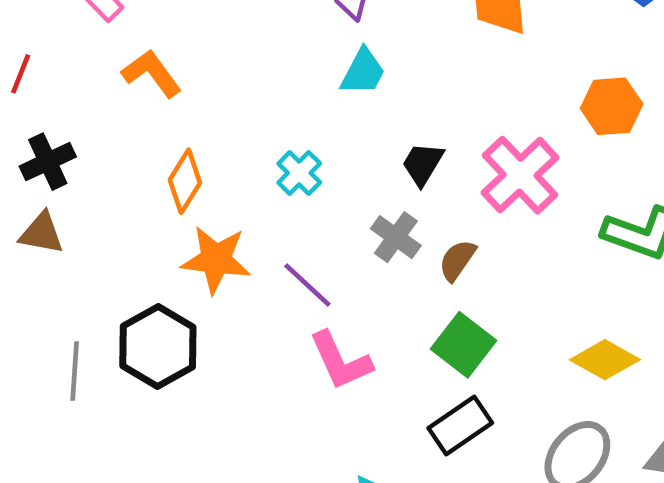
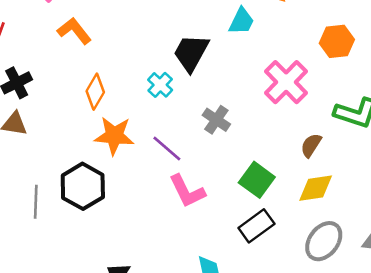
cyan trapezoid: (363, 72) -> (241, 21), moved
black trapezoid: (423, 164) -> (191, 53), moved, size x1.5
brown semicircle: (457, 260) -> (311, 145), moved
yellow diamond: (605, 360) -> (316, 188), moved, turned -36

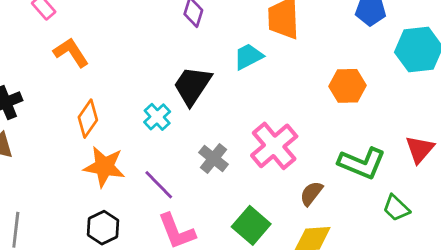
cyan trapezoid: (241, 21) -> (248, 56), turned -148
pink cross: (286, 82) -> (274, 146), moved
black hexagon: (83, 186) -> (103, 228), moved, size x0.7

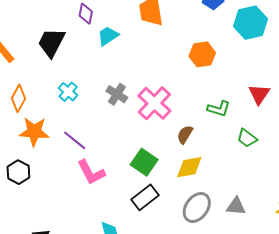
cyan trapezoid: (248, 56) -> (108, 36), moved
black trapezoid: (192, 86) -> (51, 43), moved
gray cross: (214, 158) -> (117, 94), moved
green L-shape: (362, 163) -> (219, 109), size x0.7
black hexagon: (103, 228) -> (18, 172), moved

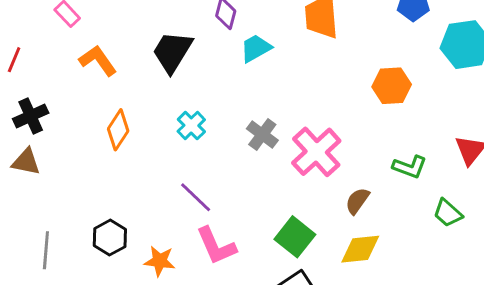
orange star: (34, 132) -> (160, 261), moved, size x0.7

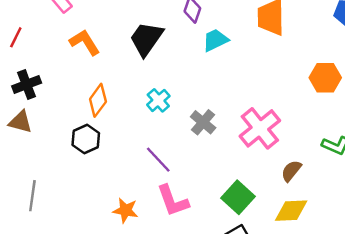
gray cross: (262, 134) -> (203, 122), moved
black hexagon: (110, 238) -> (86, 139), moved

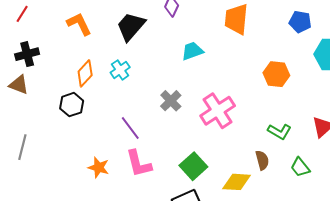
cyan trapezoid: (215, 40) -> (192, 51), moved
cyan cross: (158, 100) -> (120, 70), moved
brown semicircle: (291, 171) -> (262, 160), moved, turned 120

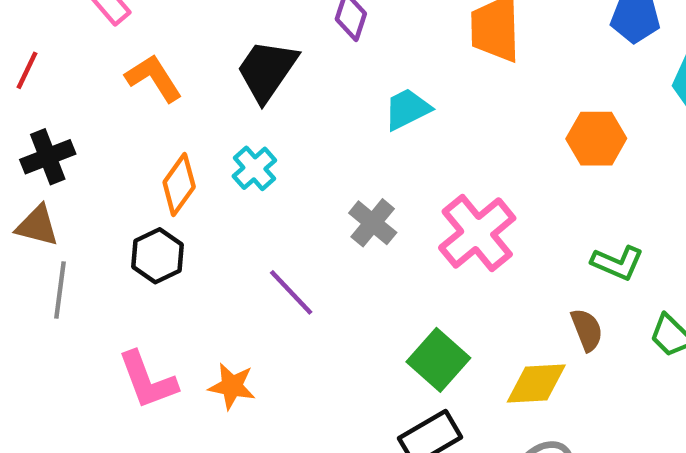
gray line: (22, 147) -> (60, 290), moved
pink L-shape: (139, 164) -> (147, 380), moved

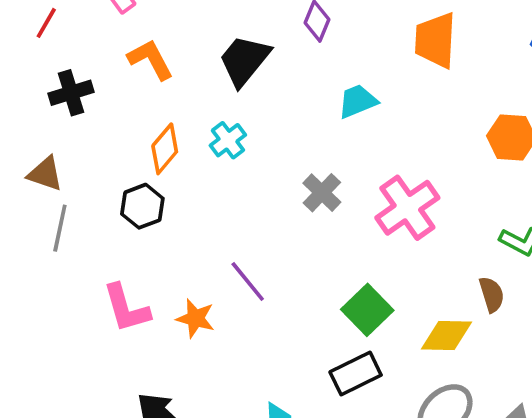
red line: (27, 70) -> (46, 23), moved
black cross: (48, 157) -> (71, 93), moved
purple line: (291, 292) -> (248, 281), moved

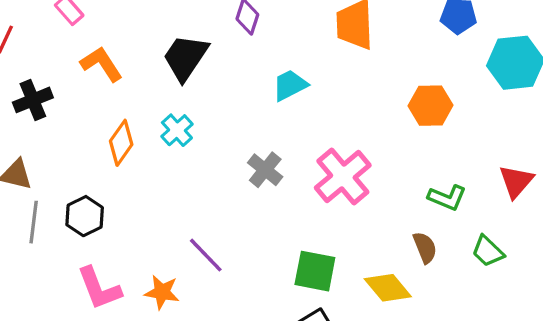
black hexagon: (142, 206) -> (85, 216), moved
green square: (367, 310) -> (315, 271), turned -30
yellow diamond: (447, 336) -> (388, 288), turned 54

